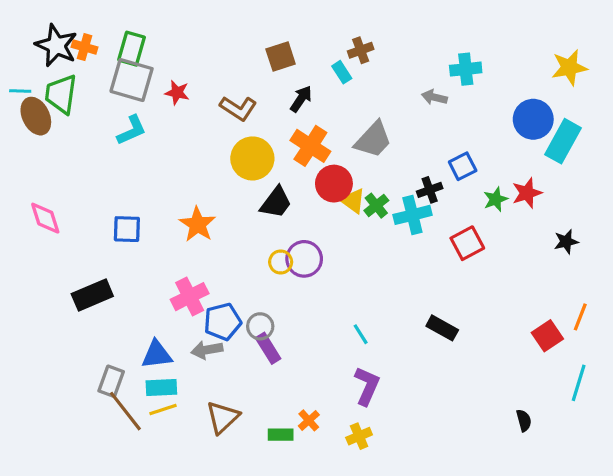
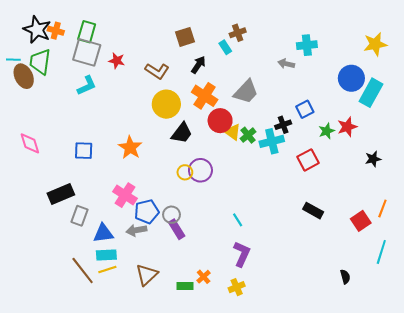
pink cross: (190, 297) -> (125, 195), turned -30
black rectangle: (442, 328) -> (313, 211), moved
gray rectangle: (111, 381) -> (79, 216), moved

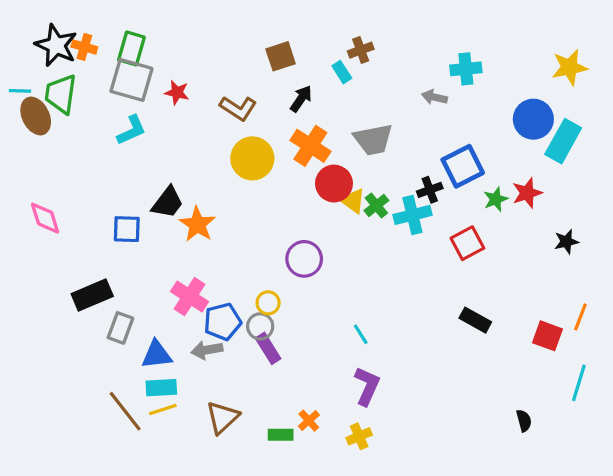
gray trapezoid: (246, 92) -> (373, 140), turned 36
blue square: (305, 109) -> (463, 166), size x1.5
black trapezoid: (182, 133) -> (168, 202), moved
yellow circle: (185, 172) -> (268, 303), moved
red square: (361, 221) -> (547, 336), turned -36

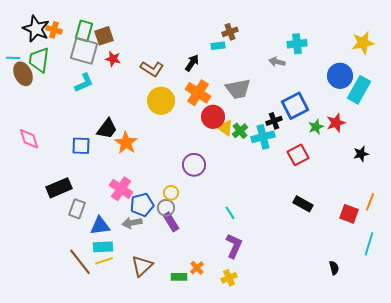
brown square: (281, 56) -> (104, 36), moved
cyan rectangle: (342, 72) -> (218, 46), turned -64

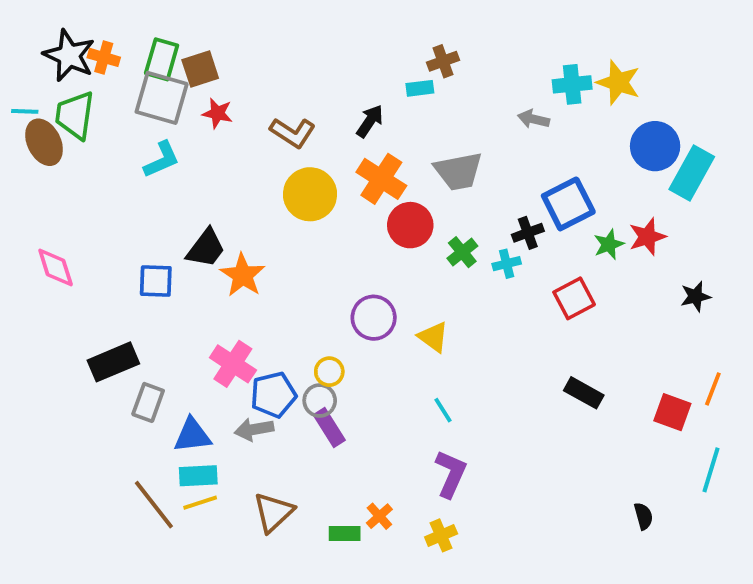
yellow star: (363, 43) -> (618, 82), moved, turned 30
yellow triangle: (225, 128) -> (433, 337), moved
cyan cross: (263, 137) -> (507, 264), size x0.6

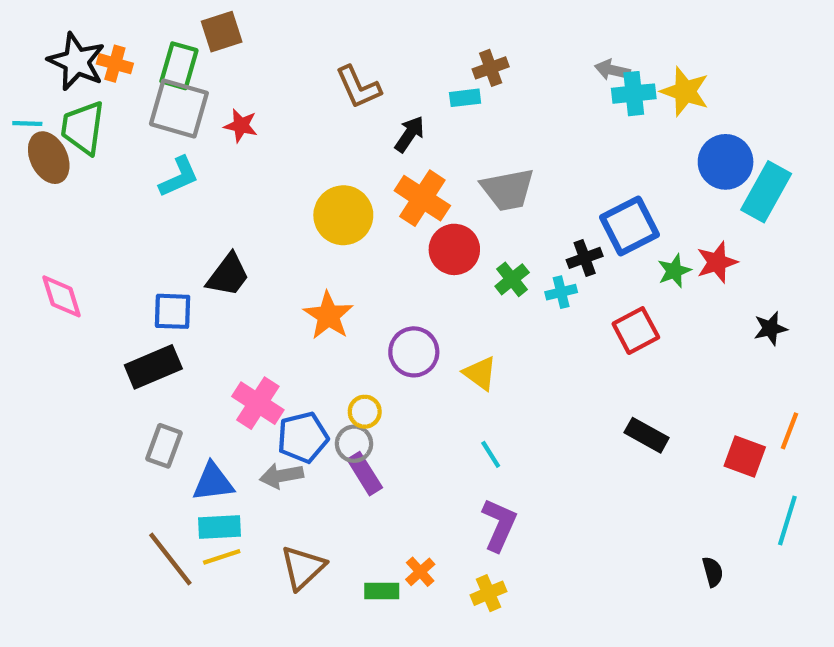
brown square: (200, 69) -> (222, 32), moved
gray arrow: (534, 119) -> (612, 70), moved
brown L-shape: (293, 133) -> (358, 87), moved, turned 33
orange star: (243, 275) -> (328, 316), moved
black rectangle: (113, 362) -> (153, 367), moved

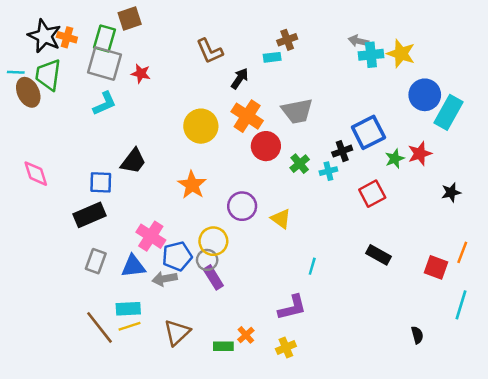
yellow circle: (365, 412) -> (213, 241), size x1.5
cyan line: (491, 454) -> (312, 266), moved, turned 48
blue triangle: (213, 482) -> (133, 266), moved
purple L-shape: (499, 525) -> (292, 307), turned 52

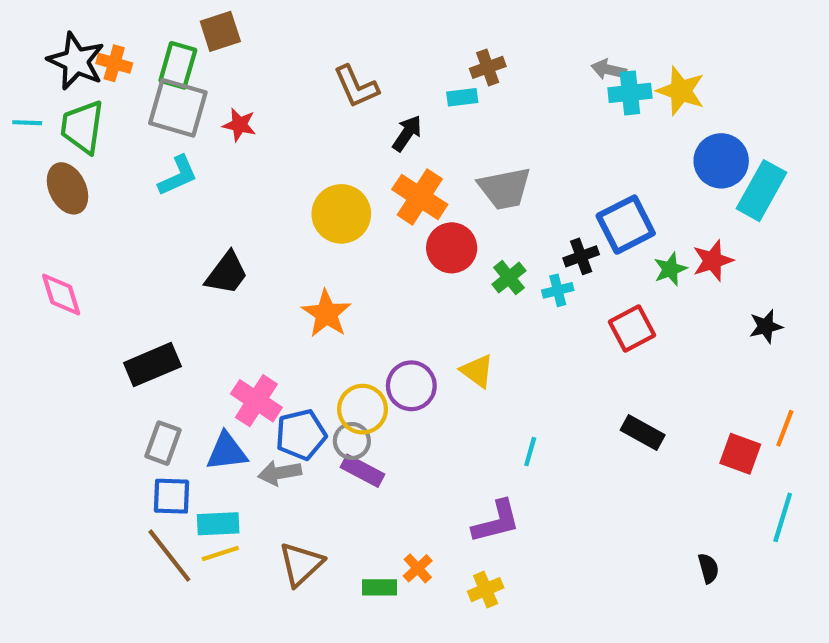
brown ellipse: (28, 92) -> (68, 188), moved
blue square: (101, 182) -> (171, 496), moved
purple circle: (242, 206) -> (411, 386), moved
purple rectangle: (213, 277) -> (363, 471), turned -30

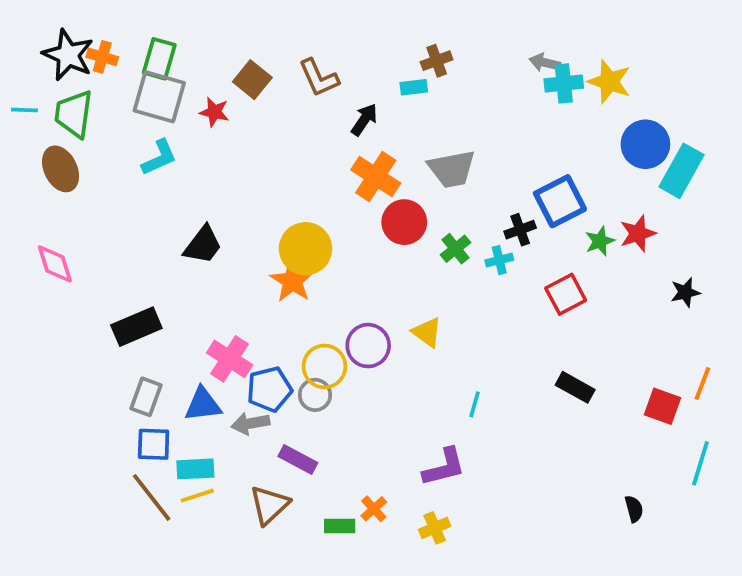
brown square: (220, 31) -> (252, 80), moved, turned -33
yellow circle: (341, 214) -> (305, 249), moved
purple rectangle: (363, 471) -> (298, 459), moved

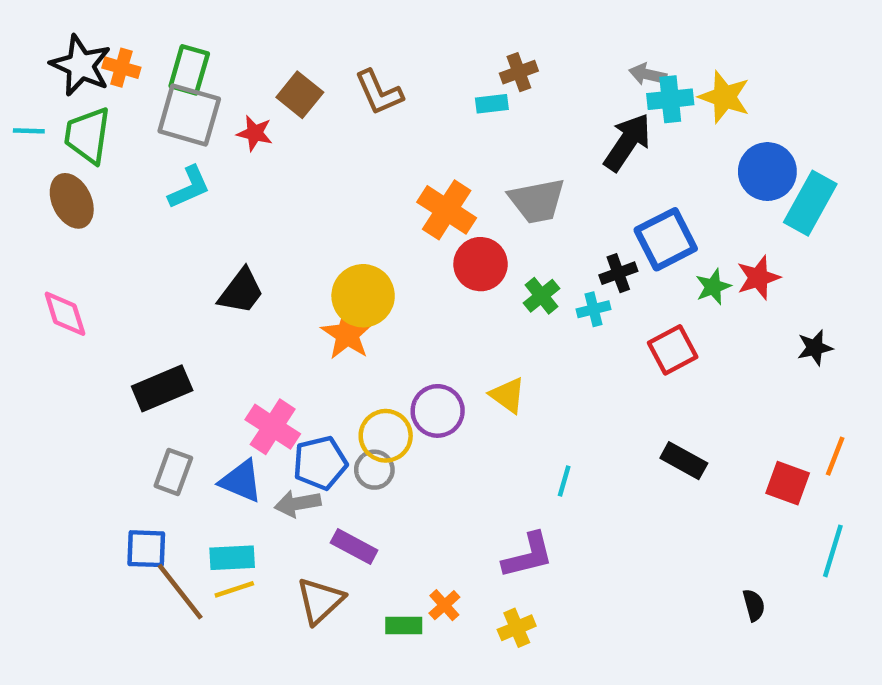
black arrow: (364, 120) -> (627, 142), moved, size x1.5
blue triangle: (203, 404) -> (241, 481), turned 30
blue square: (154, 444) -> (146, 549), moved

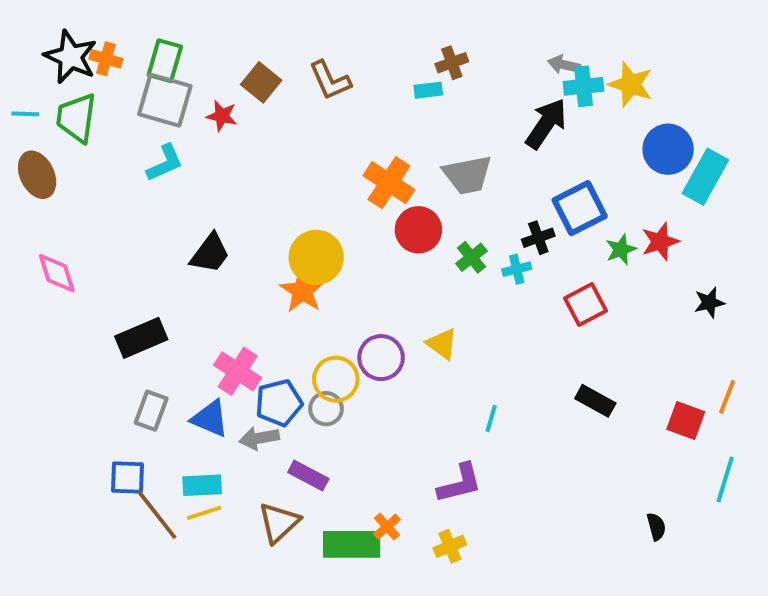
brown ellipse: (72, 201) -> (37, 175), moved
green rectangle: (404, 626) -> (352, 544), size x1.8

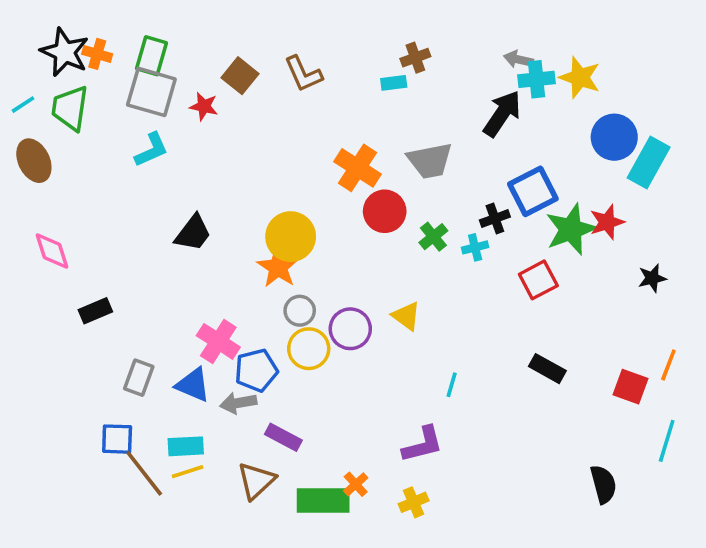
cyan line: (25, 114) -> (23, 105), turned -35
green star: (621, 249) -> (571, 229), size x1.8
black rectangle: (141, 338) -> (95, 311), moved, size x0.7
gray circle: (326, 409) -> (300, 311), moved
black semicircle: (656, 527) -> (603, 484), size x1.5

